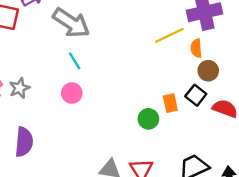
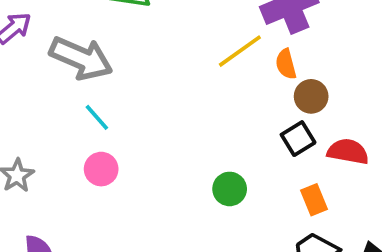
black square: (196, 95) -> (298, 139), turned 30
orange rectangle: (170, 103) -> (314, 200), moved

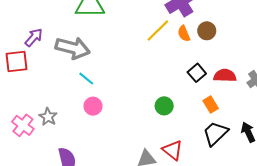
brown circle: (311, 96) -> (207, 31), moved

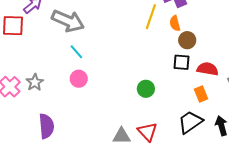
yellow line: (158, 30) -> (151, 17), turned -35
brown circle: (207, 31) -> (187, 40), moved
black square: (197, 73) -> (182, 62), turned 36
orange rectangle: (211, 104) -> (201, 94), moved

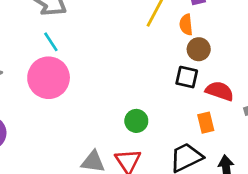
pink circle: (79, 79) -> (49, 78), size x1.8
green circle: (146, 89) -> (136, 121), moved

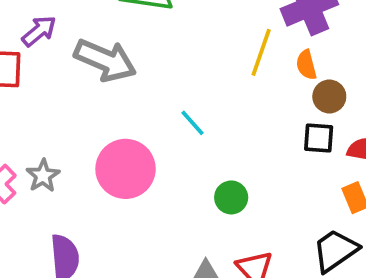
cyan line: (51, 42) -> (193, 123), moved
green circle: (136, 121) -> (231, 197), moved

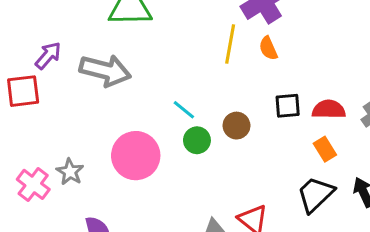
brown circle: (329, 97) -> (236, 126), moved
green circle: (231, 197) -> (197, 140), moved

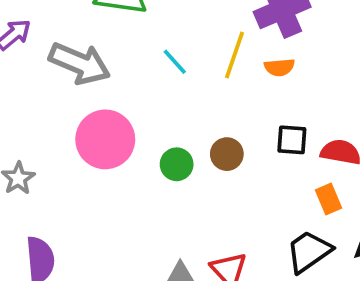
orange semicircle: (268, 48) -> (279, 67), turned -80
cyan line: (184, 110) -> (175, 62), moved
pink circle: (136, 156) -> (105, 139), moved

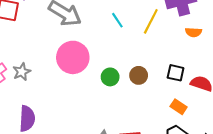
orange semicircle: (279, 67) -> (193, 32), moved
orange rectangle: (328, 199) -> (179, 107), moved, turned -42

